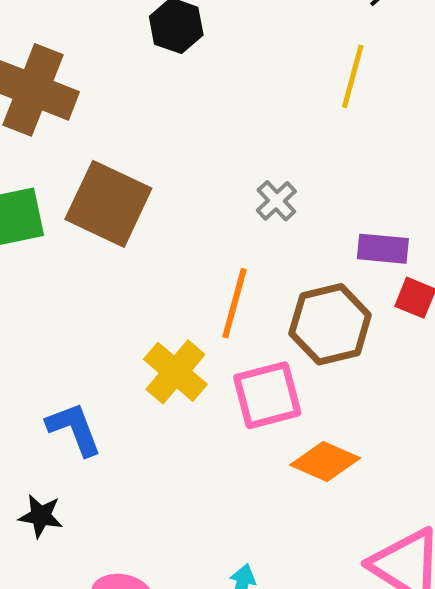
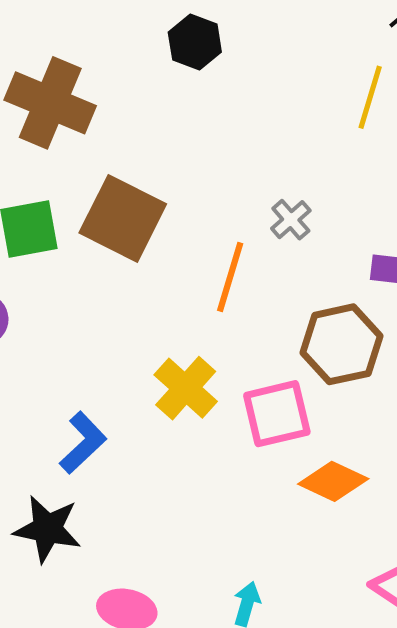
orange line: (234, 303) -> (230, 277), moved
blue L-shape: (74, 429) -> (83, 443), turned 66
black star: (41, 516) -> (47, 529), size x1.5

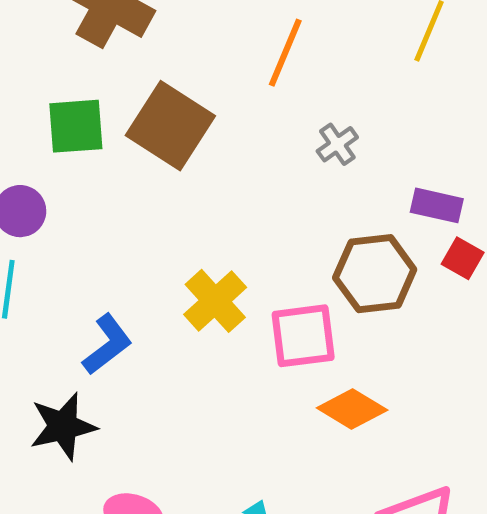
orange line: (230, 277) -> (285, 53), moved
black star: (47, 529) -> (63, 426), turned -30

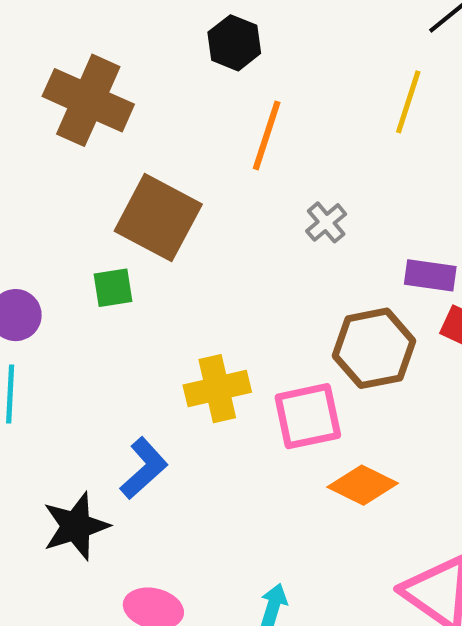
green square: (76, 126) -> (113, 288), moved, size x0.7
yellow cross: (215, 301) -> (217, 389), turned 34
blue L-shape: (107, 344) -> (144, 468), moved

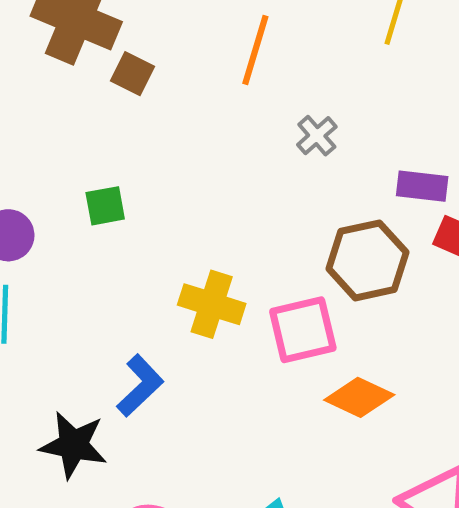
brown square: (158, 218) -> (132, 74), moved, size x0.5
yellow cross: (217, 389) -> (212, 304), turned 32
black star: (76, 526) -> (73, 445), turned 30

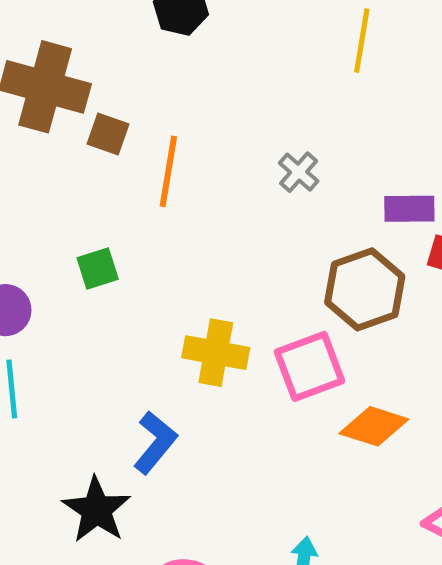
orange line: (255, 50) -> (168, 171), moved
black star: (73, 445) -> (97, 510), turned 30

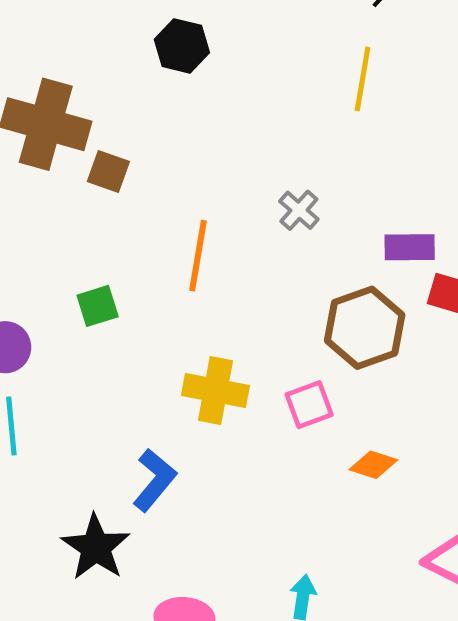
orange line: (168, 171) -> (198, 256), moved
pink square: (309, 366) -> (309, 405), size x0.7
orange diamond: (374, 426) -> (373, 465), size x0.7

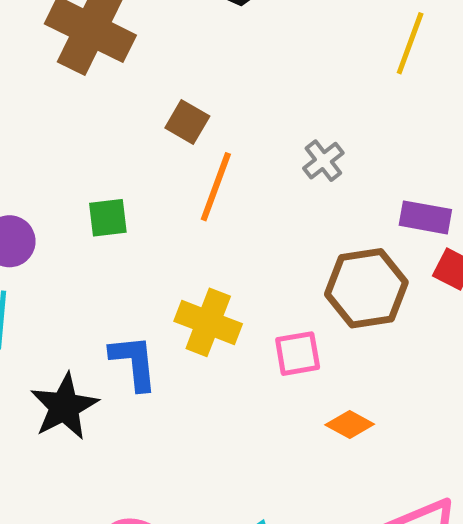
brown square: (108, 171) -> (187, 122), moved
blue L-shape: (155, 480) -> (134, 362), moved, turned -56
black star: (96, 547) -> (64, 407), moved

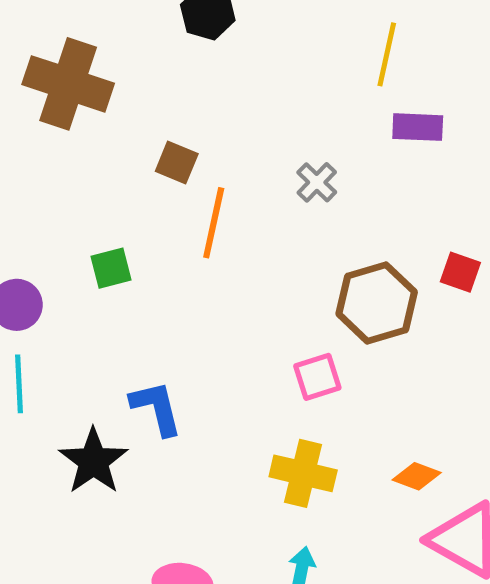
purple rectangle: (425, 217) -> (418, 127), moved
yellow cross: (208, 322) -> (303, 473), moved
orange diamond: (350, 425) -> (417, 476), moved

